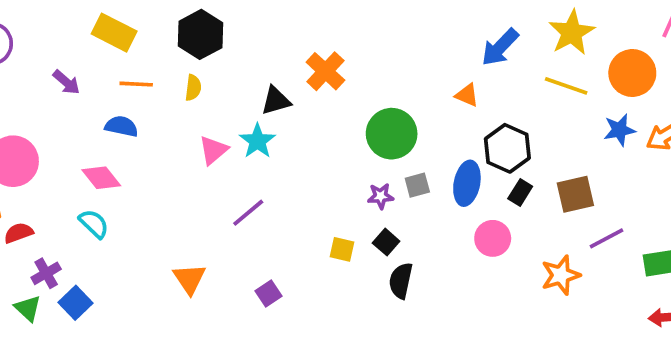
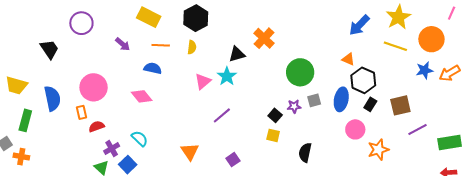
orange triangle: (467, 95) -> (348, 59), moved
cyan semicircle: (94, 224) -> (140, 138), moved
black square: (386, 242) -> (275, 115), moved
orange star: (561, 275) -> (378, 150), moved

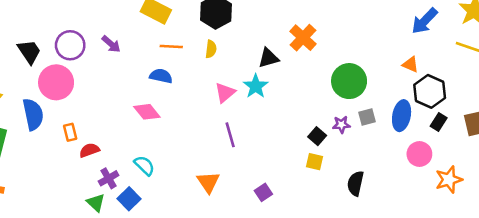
purple circle: (81, 23) -> (70, 45), moved
purple arrow: (123, 44) -> (111, 44), moved
pink circle: (94, 87) -> (56, 82), moved
purple line: (222, 115) -> (230, 135), moved, turned -66

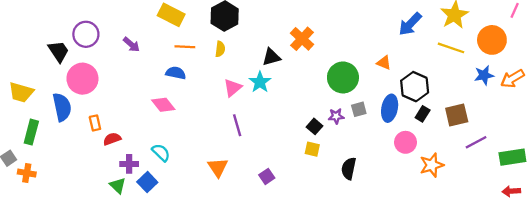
purple circle: (70, 45) -> (86, 34), moved
orange triangle: (410, 64) -> (384, 63), moved
purple cross: (109, 178) -> (129, 164), turned 30

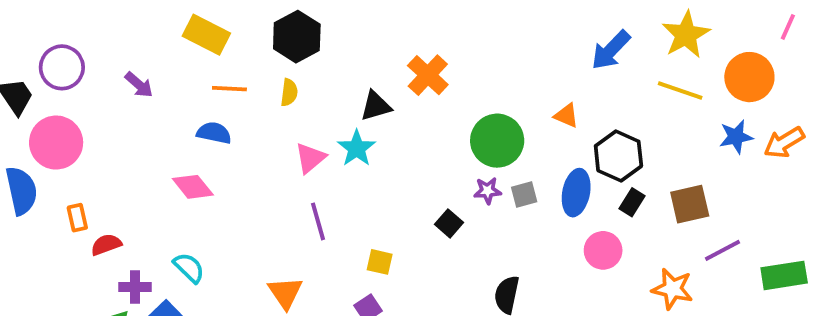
purple star: (336, 116) -> (488, 191), moved
yellow square: (312, 149) -> (380, 262), moved
orange star: (432, 165) -> (672, 289), moved, turned 30

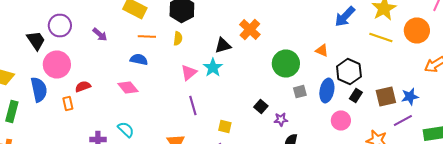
blue star: (736, 137) -> (410, 96), moved
purple star: (488, 191) -> (281, 120), moved
red semicircle: (106, 245) -> (83, 86), moved

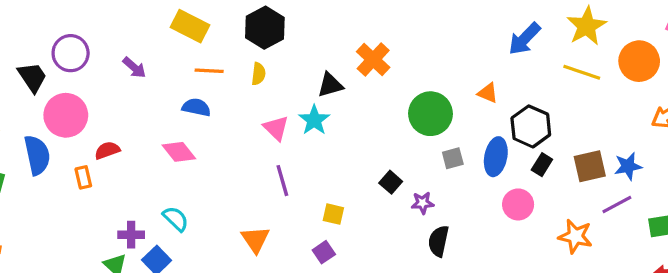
pink triangle: (189, 72) -> (276, 128), turned -36

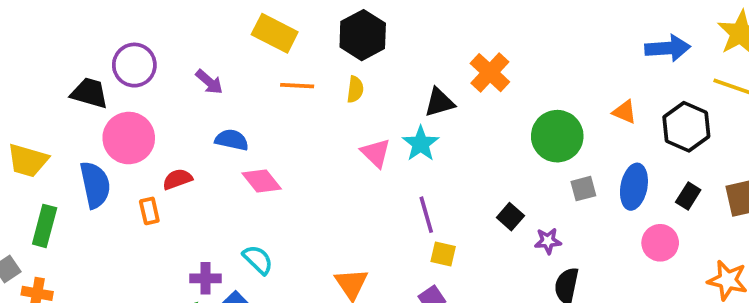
blue arrow: (524, 39) -> (668, 48), turned -138
black trapezoid: (32, 77) -> (89, 93), turned -40
blue semicircle: (196, 107) -> (232, 140), moved
black hexagon: (531, 126) -> (686, 127), moved
purple line: (282, 181) -> (426, 215), moved

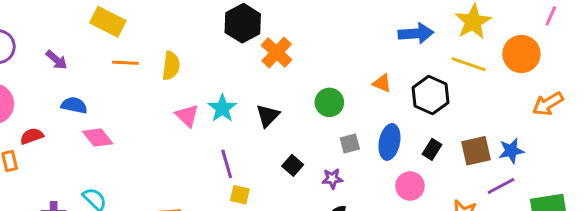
black hexagon: (363, 35) -> (243, 23), moved
yellow semicircle: (355, 89) -> (171, 66), size x1.4
black triangle: (439, 102) -> (268, 116), moved, turned -30
green circle: (557, 136) -> (329, 102), size x0.7
purple star: (548, 241) -> (332, 179), moved

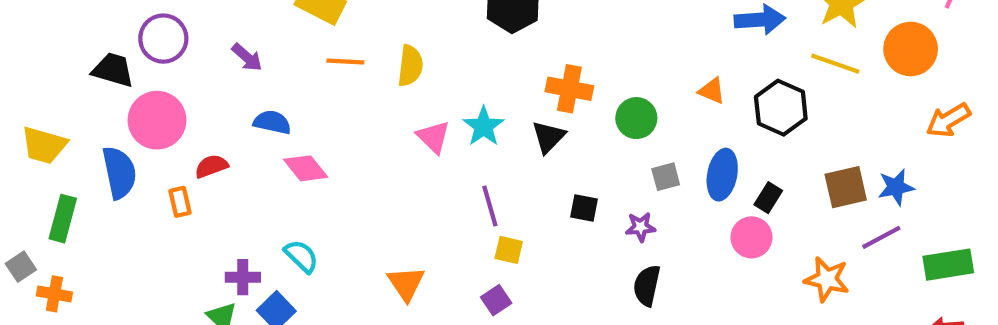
orange cross: (277, 53) -> (569, 89), moved, turned -32
black rectangle: (432, 149) -> (768, 198), moved
black square: (293, 165) -> (584, 208), turned -30

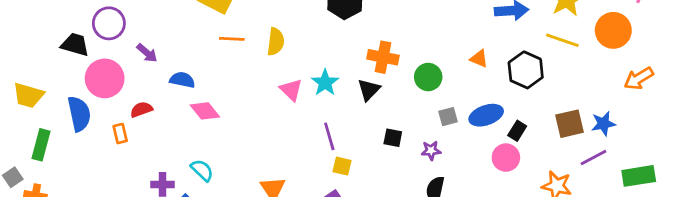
purple arrow: (247, 57) -> (147, 53), moved
blue ellipse: (722, 175) -> (486, 115), turned 60

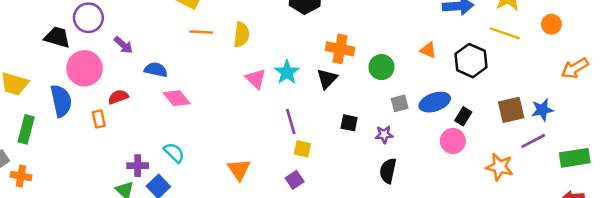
orange circle: (613, 30) -> (551, 24), size x0.6

